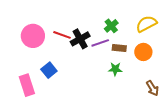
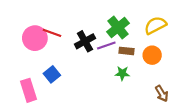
green cross: (111, 26) -> (118, 27), size x1.5
red line: (62, 35) -> (52, 33), moved

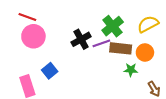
red line: (52, 33) -> (27, 17), moved
brown rectangle: (127, 51) -> (121, 48), size x1.5
green star: (122, 73) -> (131, 70), moved

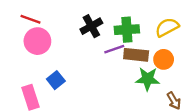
green cross: (113, 26) -> (127, 30), turned 35
black cross: (81, 39) -> (91, 26), moved
green star: (131, 70) -> (148, 79), size x1.5

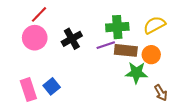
red line: (31, 19) -> (39, 14), moved, turned -66
black cross: (91, 26) -> (72, 39), moved
blue square: (56, 80) -> (52, 86), moved

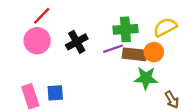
orange circle: (151, 55) -> (154, 52), moved
blue square: (52, 86) -> (55, 93), turned 35

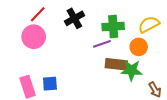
black cross: (77, 42) -> (74, 18), moved
brown rectangle: (135, 54) -> (116, 64), moved

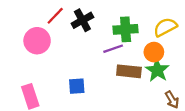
red line: (38, 14) -> (55, 16), moved
green star: (132, 70) -> (157, 70), moved, turned 30
blue square: (50, 84) -> (77, 86), moved

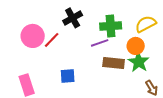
red line: (55, 16) -> (52, 40), moved

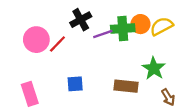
purple line: (100, 43) -> (103, 34), moved
orange circle: (136, 46) -> (140, 24), moved
brown rectangle: (114, 63) -> (126, 86), moved

